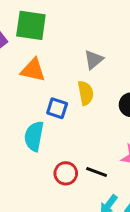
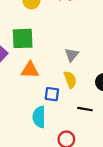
black line: (97, 172) -> (85, 109), moved

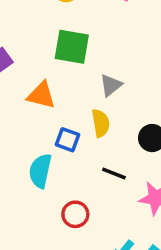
green square: (23, 38) -> (72, 47), moved

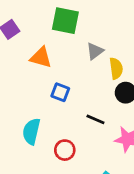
yellow semicircle: (101, 123) -> (116, 68), moved
cyan semicircle: (40, 171) -> (31, 131), moved

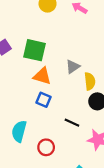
green square: (65, 21) -> (34, 50), moved
orange triangle: (41, 57) -> (42, 76), moved

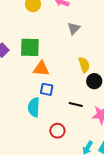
gray triangle: (73, 67) -> (74, 28), moved
cyan semicircle: (19, 131) -> (34, 107), moved

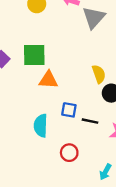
gray triangle: (74, 28) -> (94, 18), moved, size x1.5
blue square: (47, 89) -> (69, 110), moved

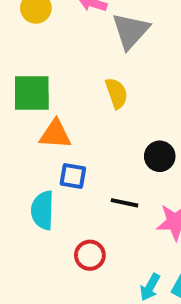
yellow semicircle: (99, 74) -> (117, 93), moved
blue square: (69, 110) -> (73, 176), moved

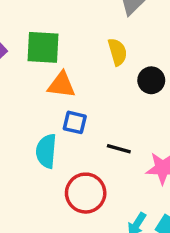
black circle: (160, 156) -> (151, 80), moved
red circle: (90, 255) -> (86, 193), size x1.5

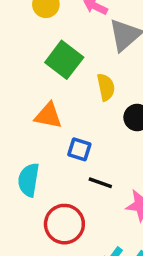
green square: (43, 47) -> (64, 60), moved, turned 30
blue square: (75, 122) -> (79, 149), moved

